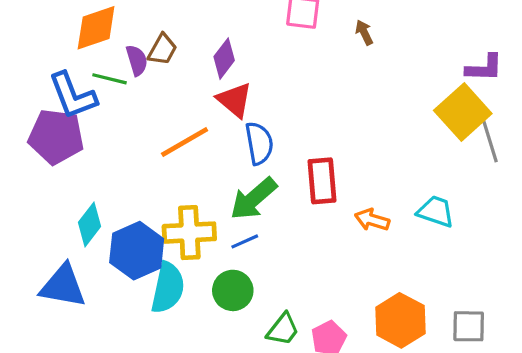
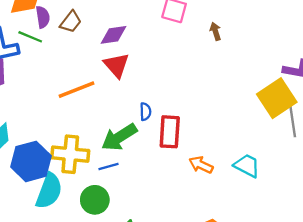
purple diamond: (224, 59) -> (113, 35), turned 36
purple semicircle: (137, 60) -> (43, 17), moved
blue semicircle: (259, 143) -> (145, 112), moved, size x0.6

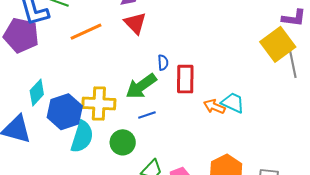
orange line: (77, 90) -> (86, 32), moved
blue line: (109, 166) -> (147, 115), moved
cyan trapezoid: (247, 166) -> (233, 103), moved

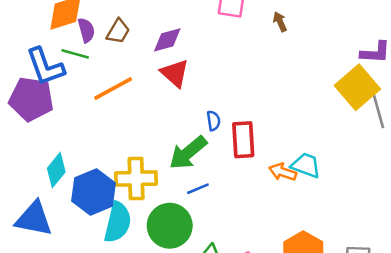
green circle: (123, 142) -> (170, 226), size x1.4

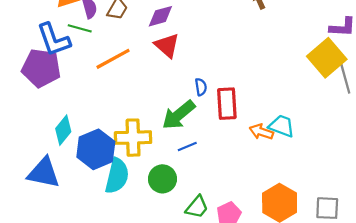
green circle: (170, 226) -> (162, 179), size x0.7

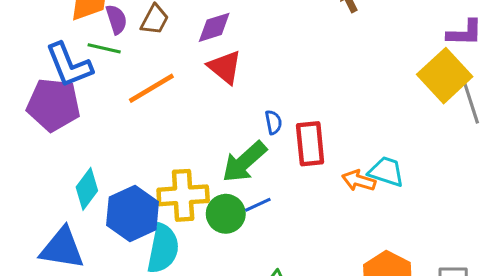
green circle: (162, 179) -> (226, 214), moved

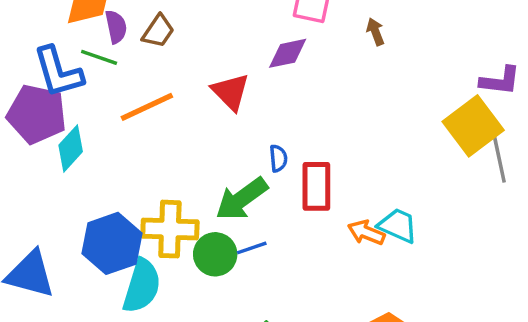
purple diamond: (214, 27) -> (288, 53), moved
cyan diamond: (87, 189) -> (71, 148), moved

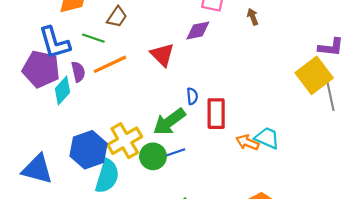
purple semicircle: (116, 27) -> (78, 72), moved
green line: (99, 57) -> (93, 38), moved
yellow cross: (170, 229) -> (125, 141), turned -32

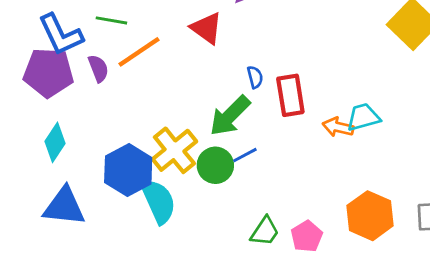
cyan diamond: (62, 90) -> (55, 142), moved
cyan trapezoid: (267, 138) -> (363, 117), turned -30
cyan semicircle: (107, 176) -> (159, 201), turned -32

